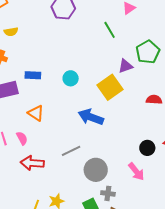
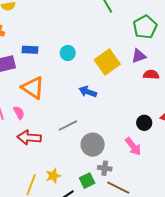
purple triangle: (125, 66) -> (139, 56), moved
orange triangle: (36, 113) -> (33, 88), size x1.4
blue arrow: (91, 117) -> (88, 92), size x0.7

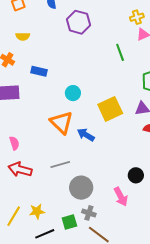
blue rectangle: (30, 50) -> (39, 71), moved
orange triangle: (33, 88) -> (61, 122), moved

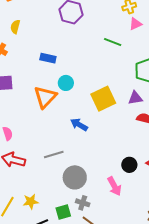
yellow semicircle: (23, 36) -> (15, 27), turned 104
green line: (120, 52) -> (113, 42), turned -48
blue rectangle: (39, 71) -> (48, 58), moved
orange triangle: (61, 122) -> (45, 97), moved, turned 30

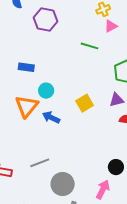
yellow square: (103, 99) -> (85, 103), size x0.7
blue arrow: (79, 125) -> (51, 117), moved
pink arrow: (114, 186) -> (103, 190), turned -120

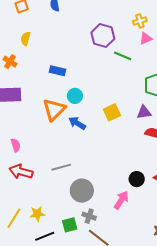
purple hexagon: (45, 20) -> (103, 36), moved

